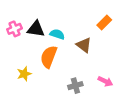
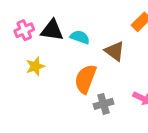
orange semicircle: (49, 57) -> (85, 79), moved
yellow star: (24, 74) -> (35, 66), moved

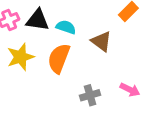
yellow star: (35, 66) -> (20, 57), size x1.4
orange semicircle: (85, 79) -> (59, 58), moved

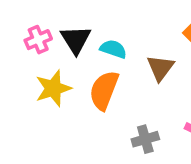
black triangle: (38, 20) -> (76, 40), turned 50
brown triangle: (101, 41) -> (160, 68), turned 30

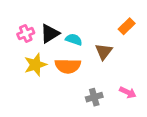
black triangle: (76, 40) -> (50, 34), turned 30
orange semicircle: (104, 90) -> (68, 66), turned -110

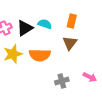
orange rectangle: (127, 26) -> (72, 21), moved, turned -32
cyan semicircle: (74, 40) -> (45, 24), moved

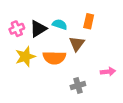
brown triangle: (70, 43) -> (77, 44), moved
pink arrow: (90, 77) -> (108, 72), moved, turned -32

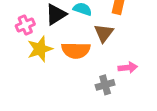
pink cross: (17, 29) -> (25, 25), moved
pink arrow: (108, 72) -> (128, 68), moved

